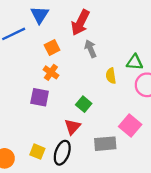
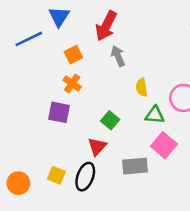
green triangle: (135, 62) -> (155, 115), moved

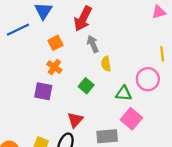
yellow semicircle: (142, 87) -> (106, 64), moved
green square: (110, 120) -> (86, 86), moved

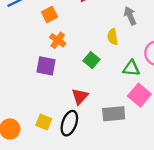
orange square: (55, 43) -> (50, 15), moved
gray arrow: (93, 44) -> (130, 16), moved

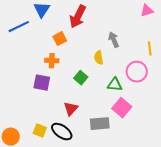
orange square: (50, 15) -> (60, 39), moved
orange cross: (58, 40) -> (52, 61), turned -32
black ellipse: (69, 123) -> (62, 132), turned -75

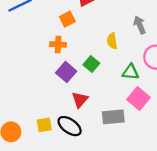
gray arrow: (114, 40) -> (140, 25), moved
purple square: (42, 83) -> (66, 72), moved, turned 30
yellow square: (40, 131) -> (44, 125), turned -32

